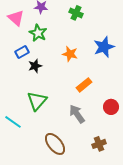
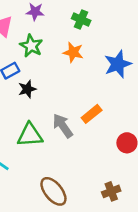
orange star: (70, 54) -> (73, 52), moved
green triangle: (37, 101) -> (30, 135), turned 45
gray arrow: (77, 114) -> (63, 126), moved

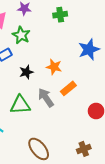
green cross: (81, 20) -> (60, 15), turned -32
orange star: (73, 52) -> (54, 67), moved
black star: (27, 89) -> (26, 72), moved

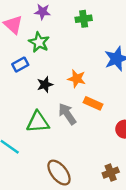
orange rectangle: (68, 88) -> (93, 103), turned 63

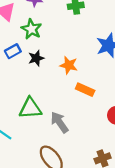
black star: (45, 85) -> (36, 58), moved
gray arrow: (67, 114) -> (59, 122), moved

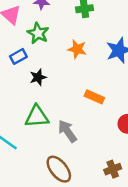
black star: (36, 58) -> (38, 77), moved
orange star: (69, 65) -> (77, 49), moved

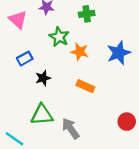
green star: (38, 33) -> (59, 37), moved
orange rectangle: (94, 97) -> (85, 86), moved

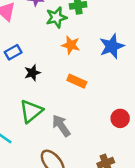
green star: (59, 37) -> (56, 17), moved, turned 30
green triangle: (42, 115) -> (31, 111), turned -35

